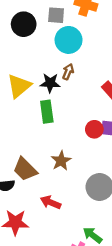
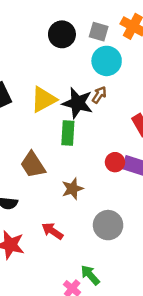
black star: (50, 83) -> (78, 103), size x1.4
brown trapezoid: (25, 169) -> (33, 165), moved

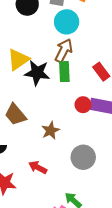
brown arrow: (99, 95) -> (64, 51), size x1.6
black star: (78, 103) -> (37, 73), moved
green rectangle: (68, 133) -> (64, 72), moved

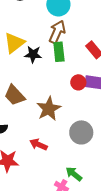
black star: (37, 73) -> (33, 54), size x0.7
brown star: (50, 131) -> (49, 109), size x1.4

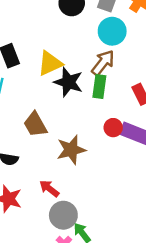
black star: (33, 54) -> (68, 82), size x1.4
gray circle: (81, 132) -> (63, 215), moved

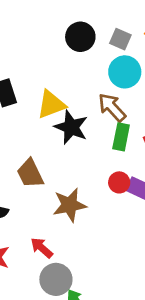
brown arrow: (103, 63) -> (112, 107), turned -84
green rectangle: (99, 86) -> (121, 137), moved

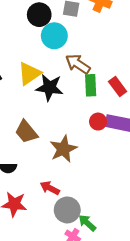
cyan circle: (125, 72) -> (54, 36), moved

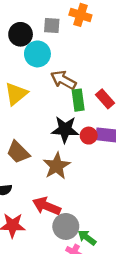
black star: (50, 87) -> (65, 129), moved
red arrow: (50, 188) -> (46, 206), size x1.4

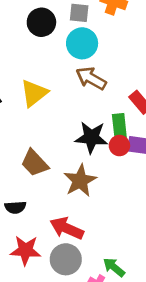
cyan circle: (37, 54) -> (82, 43), moved
green rectangle: (78, 100) -> (119, 127), moved
gray circle: (66, 226) -> (66, 259), moved

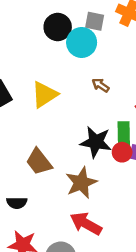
cyan circle: (82, 43) -> (82, 42), moved
brown arrow: (91, 78) -> (101, 85), size x0.6
red arrow: (67, 228) -> (86, 224), moved

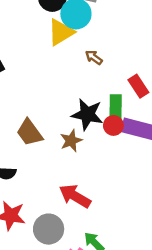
yellow triangle: (44, 95) -> (61, 32), moved
brown star: (81, 183) -> (71, 141), moved, size x0.7

